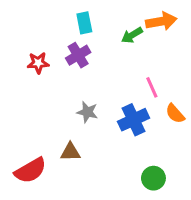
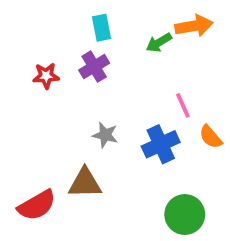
brown triangle: (70, 152) -> (85, 183), size x1.4
green circle: (153, 178) -> (185, 215), size x1.4

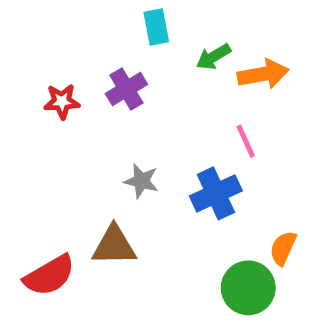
orange arrow: (194, 26) -> (263, 74), moved
cyan rectangle: (102, 28) -> (156, 27), moved
orange semicircle: (211, 137) -> (283, 248), moved, turned 65

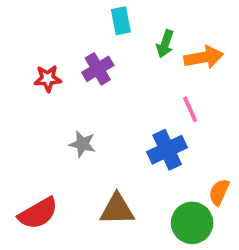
green arrow: (213, 57) -> (165, 44), turned -40
gray star: (141, 181) -> (82, 144), moved
brown triangle: (114, 246) -> (117, 209), moved

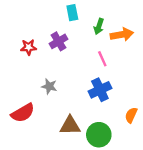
pink line: (190, 109) -> (102, 59), moved
red semicircle: (38, 213) -> (23, 113), moved
green circle: (192, 223) -> (99, 135), moved

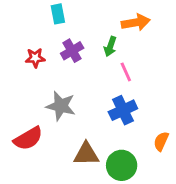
cyan rectangle: (72, 13) -> (58, 14), moved
green arrow: (99, 26) -> (110, 46), moved
orange arrow: (122, 34) -> (136, 22), moved
gray star: (49, 86) -> (61, 106), size x1.5

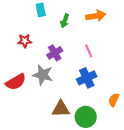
green arrow: (110, 46) -> (65, 21), moved
purple cross: (72, 51) -> (55, 53), moved
red semicircle: (28, 138) -> (16, 82), moved

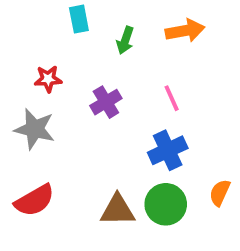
gray star: (43, 75) -> (35, 129), moved
red semicircle: (16, 82) -> (35, 200), moved
green circle: (86, 117) -> (166, 204), moved

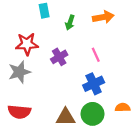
red star: (48, 79) -> (27, 44), size x1.5
gray star: (35, 129) -> (19, 72), turned -30
orange semicircle: (220, 193) -> (123, 107), turned 64
red semicircle: (35, 200) -> (19, 112), turned 35

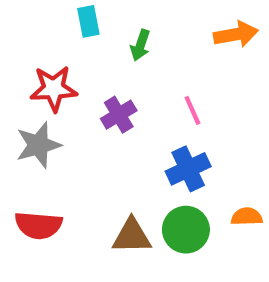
orange arrow: (103, 17) -> (236, 34), moved

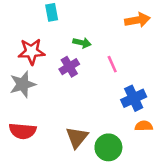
green arrow: (140, 45) -> (82, 43), moved, turned -96
blue cross: (188, 169) -> (134, 98), moved
green circle: (186, 230) -> (108, 147), moved
brown triangle: (132, 236) -> (77, 137), turned -50

